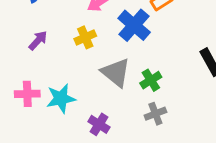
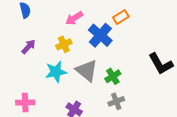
pink cross: (27, 94) -> (25, 102), moved
cyan star: (61, 98) -> (56, 72), moved

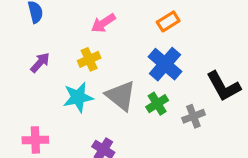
blue cross: (100, 35) -> (165, 64), moved
gray cross: (116, 101) -> (193, 116), moved

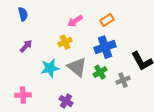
pink arrow: (103, 23) -> (75, 21), moved
yellow cross: (89, 59) -> (65, 42), moved
blue cross: (165, 64) -> (105, 47), turned 30

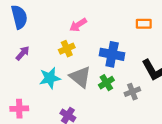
blue semicircle: (23, 14) -> (19, 17), size x1.5
orange rectangle: (107, 20) -> (144, 24), moved, turned 32
blue cross: (105, 47) -> (112, 54), turned 30

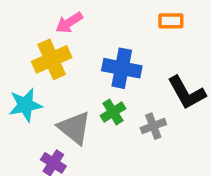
yellow cross: (67, 49) -> (52, 59), size x1.5
gray triangle: (80, 77) -> (74, 128), moved

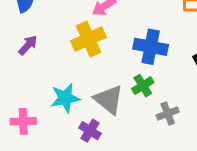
cyan star: (25, 105) -> (65, 98), moved
gray cross: (153, 126) -> (168, 114), moved

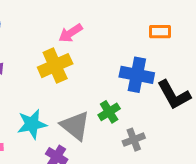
blue cross: (151, 47) -> (137, 75), moved

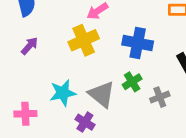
blue cross: (137, 75) -> (138, 43), moved
gray cross: (134, 140) -> (160, 97), moved

